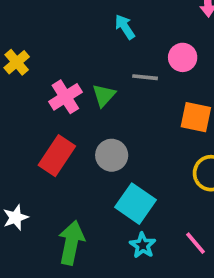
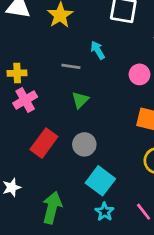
yellow cross: (17, 62) -> (17, 73), turned 36
gray line: (145, 77) -> (71, 66), moved
pink cross: (65, 97) -> (25, 100), moved

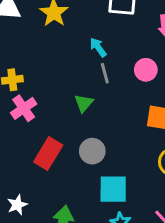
gray line: (71, 66) -> (105, 73), moved, turned 72
cyan square: (100, 181) -> (113, 189), turned -32

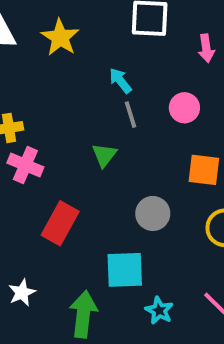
pink cross: (24, 108) -> (25, 165), turned -30
gray circle: (92, 151) -> (153, 213), moved
cyan square: (113, 189) -> (125, 270), moved

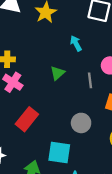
gray line: (131, 115) -> (90, 80), moved
green triangle: (104, 155) -> (57, 73), moved

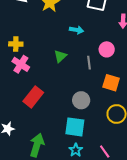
cyan arrow: (76, 43) -> (77, 30), turned 128
cyan square: (59, 152) -> (75, 127), moved

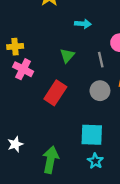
red rectangle: (33, 97) -> (55, 93), moved
gray circle: (81, 100) -> (100, 91), moved

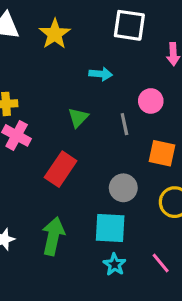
gray circle: (100, 91) -> (123, 188), moved
green arrow: (51, 160) -> (53, 236), moved

